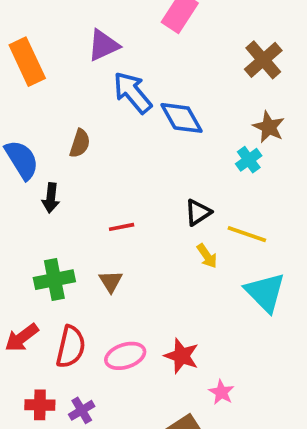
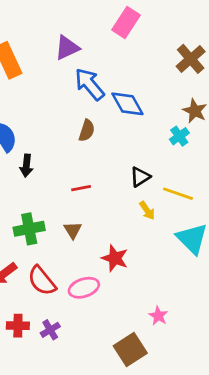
brown semicircle: (80, 143) -> (87, 131), moved
red semicircle: (71, 347) -> (42, 281), turned 128
red star: (182, 356) -> (115, 258), moved

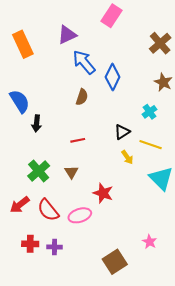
blue diamond: (127, 104) -> (113, 77), turned 55
cyan cross: (179, 136) -> (150, 112), moved
green cross: (29, 229) -> (39, 171), turned -30
pink star: (158, 316) -> (150, 242), moved
purple cross: (50, 330) -> (54, 247), turned 32

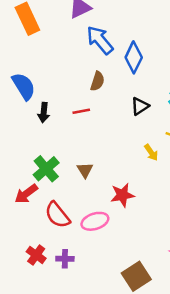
black triangle: (122, 132) -> (140, 106), moved
red line: (78, 140) -> (81, 111), moved
red star: (103, 193) -> (122, 195), turned -30
red arrow: (20, 205) -> (26, 194), moved
red cross: (30, 244) -> (36, 255), turned 35

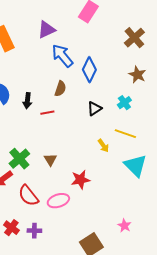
black arrow: (44, 113) -> (27, 101), moved

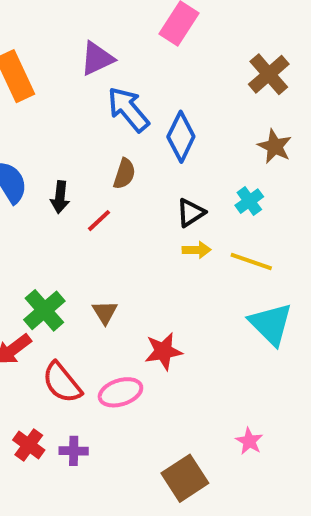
red line: (47, 113) -> (99, 221), turned -32
yellow arrow: (103, 146) -> (197, 250), moved, turned -56

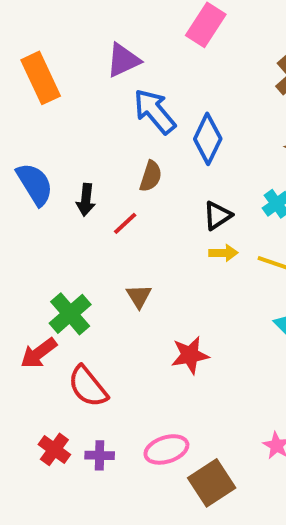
brown triangle: (105, 312) -> (139, 296), moved
pink ellipse: (120, 392) -> (166, 449), moved

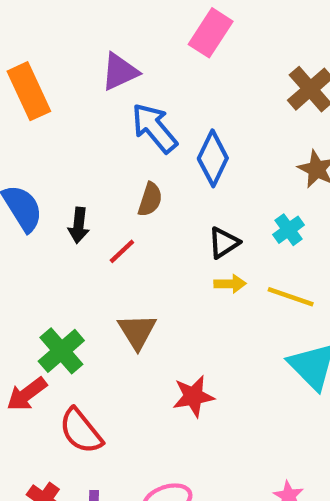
brown triangle: (139, 296) -> (137, 331), size x1.4

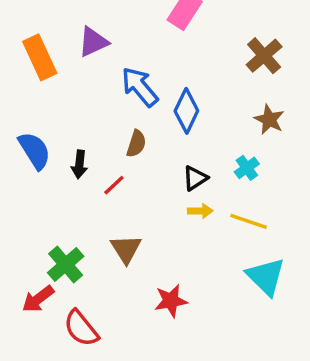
purple triangle: (120, 72) -> (93, 42), moved

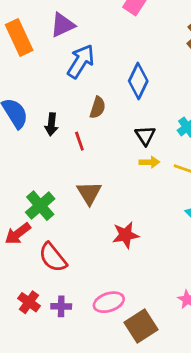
blue arrow: (140, 87) -> (81, 61), moved, turned 72
black triangle: (195, 178) -> (145, 136), turned -30
red line: (114, 185) -> (79, 141), turned -66

